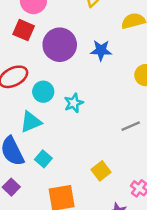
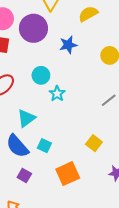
purple circle: (60, 45) -> (33, 28), moved
cyan circle: (43, 92) -> (41, 75), moved

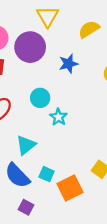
orange square: (68, 174) -> (70, 188), moved

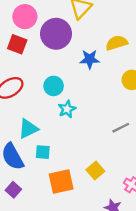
yellow semicircle: (89, 29) -> (117, 43), moved
cyan square: (47, 174) -> (43, 152), moved, turned -32

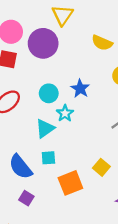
yellow semicircle: (117, 43) -> (102, 43), turned -130
blue star: (90, 59) -> (80, 89), moved, turned -30
cyan triangle: (28, 129) -> (45, 128), moved

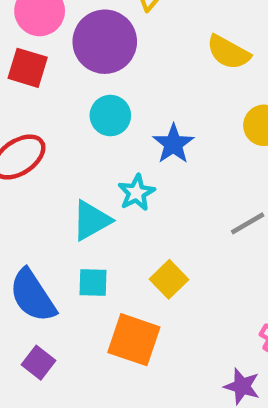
cyan circle: (49, 93) -> (110, 116), moved
yellow square: (101, 167) -> (169, 279), moved
orange square: (70, 183) -> (134, 340), turned 35

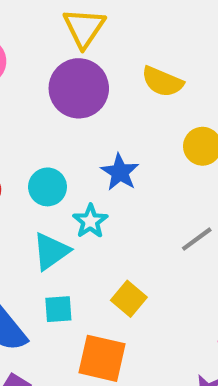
purple circle: (105, 42) -> (79, 88), moved
cyan circle: (110, 116) -> (48, 187), moved

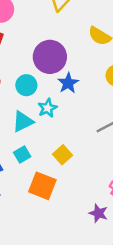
purple circle: (79, 88) -> (50, 57), moved
cyan square: (58, 309) -> (22, 155), turned -35

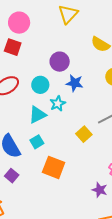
purple circle: (50, 57) -> (60, 62), size x0.7
blue star: (68, 83) -> (75, 83), turned -30
yellow square: (62, 155) -> (84, 134), moved

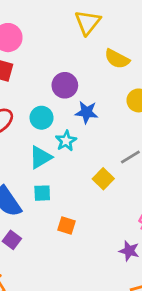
yellow triangle: (68, 14) -> (88, 22), moved
cyan square: (37, 142) -> (42, 193), turned 32
orange square: (54, 167) -> (66, 225), size x0.6

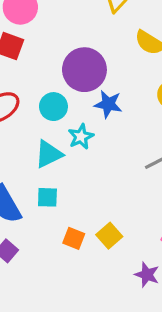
purple circle: (65, 85) -> (84, 70), size x1.4
yellow square: (103, 179) -> (109, 236), moved

